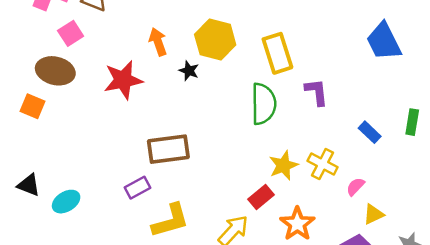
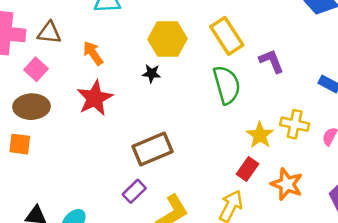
orange arrow: (158, 42) -> (93, 53), moved

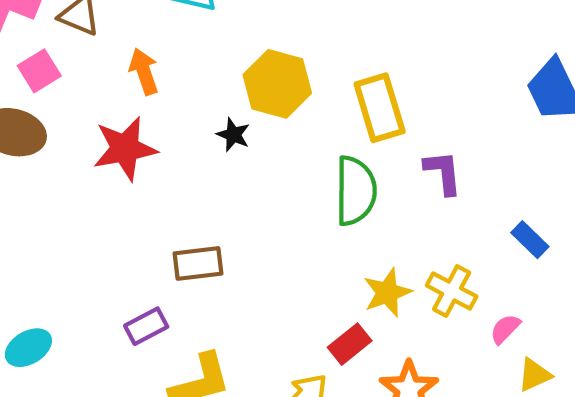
brown rectangle: (152, 149) -> (198, 263), size x0.7

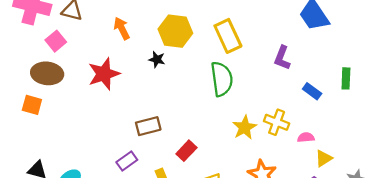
orange arrow: (144, 72) -> (122, 28), moved
purple L-shape: (443, 172) -> (282, 58), moved, turned -145
pink semicircle: (505, 329) -> (306, 137), turned 49
red rectangle: (350, 344) -> (186, 151), moved

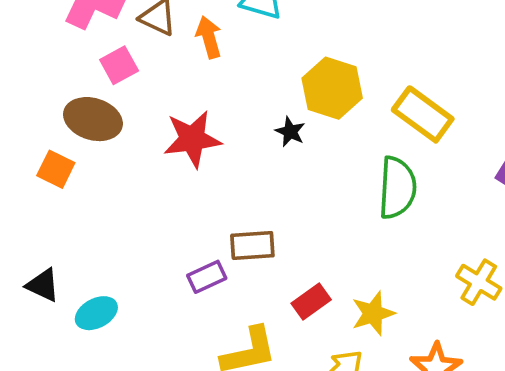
orange arrow: (122, 28) -> (209, 37), moved
yellow rectangle: (228, 36) -> (423, 114), turned -40
yellow star: (245, 128) -> (373, 313), moved
purple rectangle: (127, 161) -> (207, 277), moved

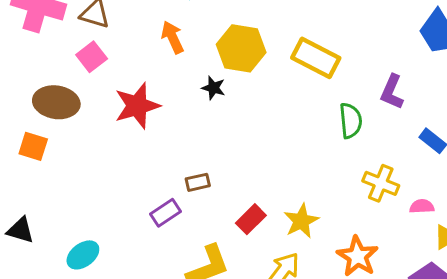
orange arrow: (209, 37) -> (173, 37), moved
pink square: (119, 65) -> (92, 57), moved
green semicircle: (397, 188) -> (351, 121), moved, size x0.7
brown rectangle: (252, 246) -> (198, 182), size x0.7
black triangle: (43, 285) -> (21, 230), moved

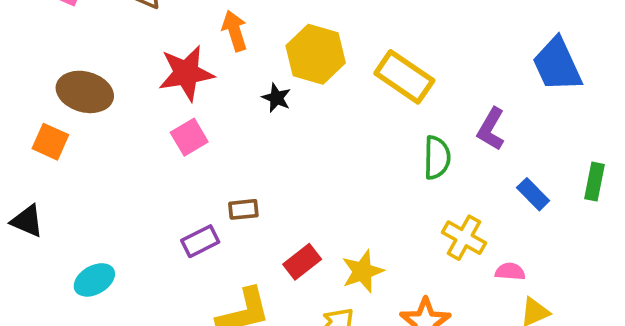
pink square: (92, 57) -> (189, 137), moved
red star: (137, 106) -> (186, 73), moved
black triangle: (21, 230) -> (27, 221), moved

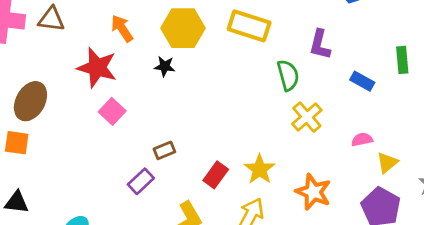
red star: (186, 73) -> (97, 68), turned -30
brown ellipse: (85, 92) -> (30, 101), turned -60
yellow cross: (464, 238) -> (307, 117), moved, turned 36

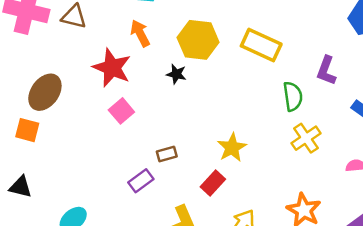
yellow star: (260, 169) -> (232, 148), moved

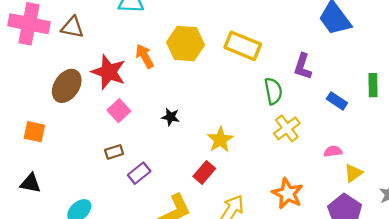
orange arrow: (140, 33) -> (145, 56), moved
black star: (176, 74) -> (171, 117), moved
brown ellipse: (45, 92) -> (67, 86), moved
brown rectangle: (167, 154) -> (114, 152), moved

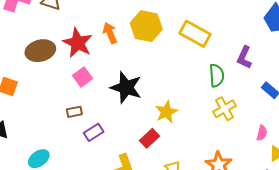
brown ellipse: (67, 86) -> (40, 51), turned 36
black star: (171, 117) -> (126, 87), size x2.0
pink semicircle: (333, 151) -> (262, 133), turned 105

